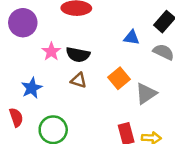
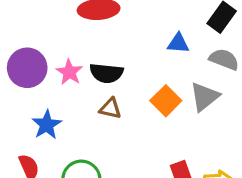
purple circle: (23, 23) -> (27, 68), moved
gray triangle: (146, 94) -> (205, 97), moved

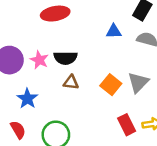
gray triangle: (205, 97) -> (138, 82), moved
orange square: (166, 101) -> (111, 85), moved

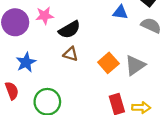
black semicircle: (65, 58) -> (69, 30), turned -40
pink star: (39, 60) -> (45, 16), moved, turned 30

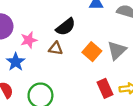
pink star: (45, 16) -> (29, 40), moved
black semicircle: (69, 30) -> (66, 27), moved

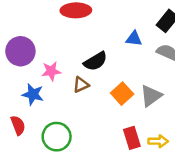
brown triangle: (56, 48) -> (81, 85), turned -40
blue star: (16, 62) -> (33, 94), turned -30

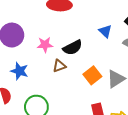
blue triangle: (134, 39) -> (105, 31), turned 32
pink star: (51, 71) -> (45, 45), moved

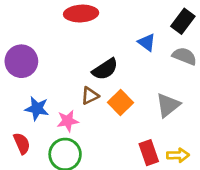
pink star: (45, 45) -> (68, 121), moved
orange square: (92, 75) -> (121, 103), moved

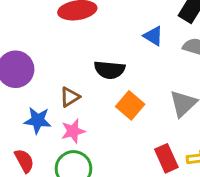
black semicircle: (105, 69) -> (110, 70), turned 44
brown triangle: (90, 96) -> (70, 97), moved

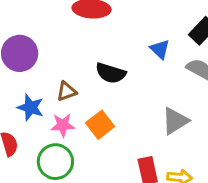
orange square: (130, 105) -> (100, 125), moved

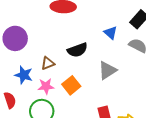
black semicircle: (111, 73) -> (77, 50), turned -36
gray triangle: (175, 121) -> (107, 70), moved

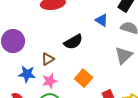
gray triangle: (107, 70) -> (124, 55), moved
orange square: (71, 85) -> (84, 78), moved

